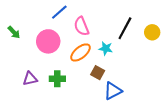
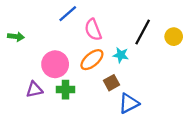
green arrow: (14, 32) -> (16, 37), turned -40
pink circle: (48, 41) -> (55, 64), moved
brown square: (98, 73) -> (111, 83), turned 32

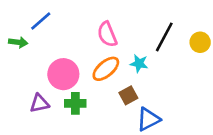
blue line: (68, 14) -> (41, 21), moved

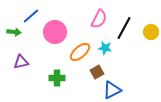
pink semicircle: (107, 34) -> (99, 19), moved, turned -132
pink circle: (63, 74) -> (55, 32), moved
purple triangle: (39, 103) -> (21, 62), moved

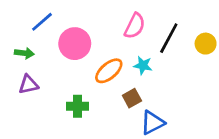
green arrow: (14, 32) -> (24, 53), moved

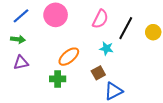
blue line: (42, 22) -> (21, 16), moved
pink circle: (75, 44) -> (56, 15), moved
orange ellipse: (109, 71) -> (69, 57), moved

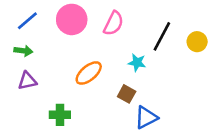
pink semicircle: (100, 19) -> (113, 23), moved
brown square: (98, 73) -> (127, 94), turned -32
green cross: (58, 79) -> (60, 115), moved

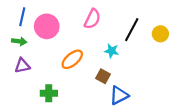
pink circle: (72, 19) -> (47, 26), moved
blue line: (27, 21) -> (22, 17), turned -36

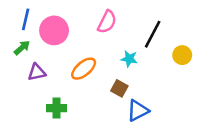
yellow circle: (160, 34) -> (182, 55), moved
green arrow: (19, 41) -> (22, 48), turned -48
purple triangle: (22, 66) -> (37, 72), moved

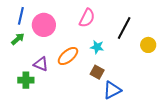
cyan star: (129, 59) -> (97, 47), moved
purple triangle: (37, 72) -> (41, 64), moved, turned 35
green cross: (56, 108) -> (26, 80), moved

